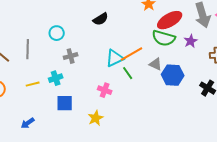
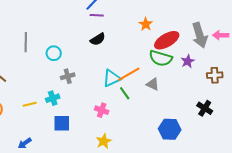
gray line: (28, 49) -> (26, 42), moved
blue hexagon: (173, 75) -> (170, 129), moved
yellow star: (96, 118) -> (104, 141), moved

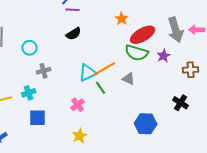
pink cross: (102, 110) -> (78, 105), turned 32

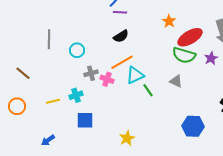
orange line: (105, 69) -> (122, 62), moved
pink cross: (78, 105) -> (107, 79), moved, turned -32

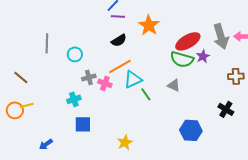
orange star: (169, 21) -> (149, 25), moved, size x1.5
purple star: (211, 58) -> (203, 56), moved
yellow line: (53, 101) -> (27, 105), moved

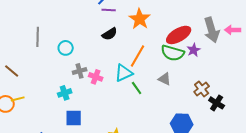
orange line: (120, 66) -> (138, 56), moved, turned -30
brown cross: (236, 76) -> (202, 89), moved, turned -35

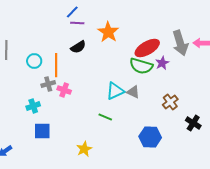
orange line: (138, 56) -> (56, 65), moved, turned -30
cyan triangle: (124, 73) -> (115, 91), moved
green line: (137, 88) -> (105, 117), moved, turned -32
black cross: (217, 103) -> (193, 123), moved

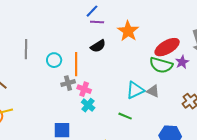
cyan cross: (33, 106) -> (88, 105), moved, turned -32

